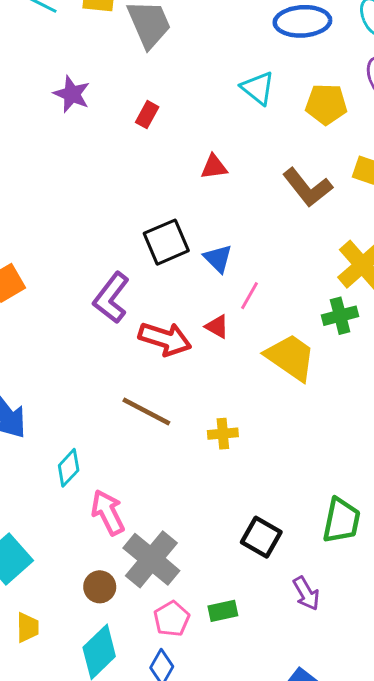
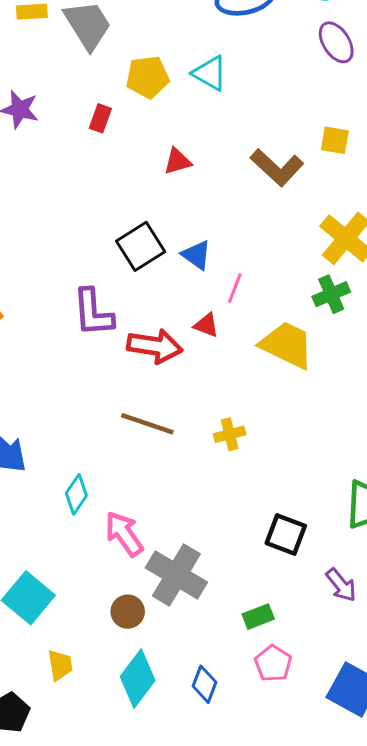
yellow pentagon: (326, 104) -> (148, 77), moved
purple L-shape: (111, 298) -> (93, 313), turned -33
pink pentagon: (172, 619) -> (273, 663), moved

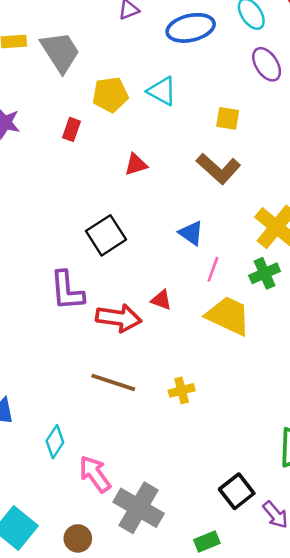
yellow square: (335, 140) -> (228, 118), moved
blue triangle: (196, 255) -> (191, 233), moved
pink line: (235, 288) -> (213, 269), moved
black square: (286, 535) -> (237, 491), moved, turned 32
brown circle: (128, 612) -> (78, 538), moved

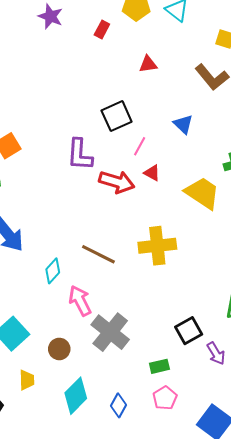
pink line: (213, 269) -> (140, 146), moved
brown line: (113, 382) -> (98, 254), moved
yellow cross: (182, 390) -> (157, 246), size x1.8

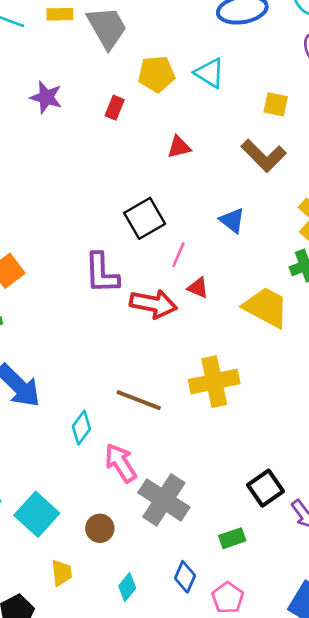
cyan diamond: (76, 396) -> (127, 587), size x0.6
pink pentagon: (165, 398) -> (228, 598), moved
blue diamond: (119, 405) -> (185, 577), moved

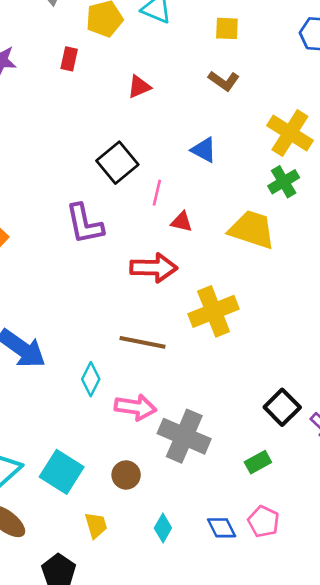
brown L-shape: (264, 156) -> (224, 81), size x0.7
red arrow: (153, 304) -> (154, 268), moved
pink arrow: (121, 463) -> (135, 407), turned 141
blue diamond: (185, 577) -> (222, 528), moved, turned -40

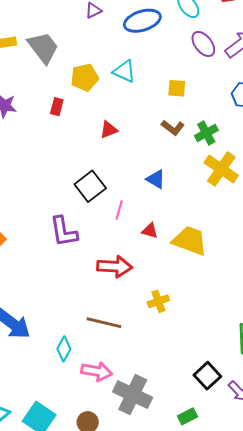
green cross: (284, 182) -> (206, 133), moved
red triangle: (182, 222) -> (150, 231), moved
yellow cross: (214, 311) -> (158, 301), size x0.6

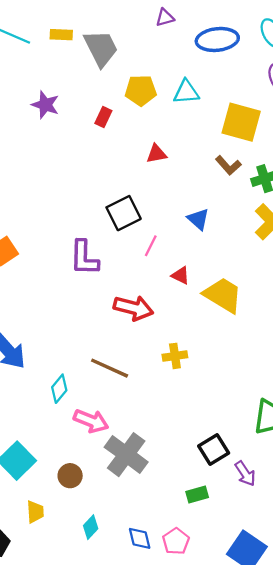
cyan triangle: (124, 71) -> (186, 92), turned -40
yellow square: (177, 88) -> (241, 122), size x1.8
green rectangle: (188, 416) -> (197, 495), moved

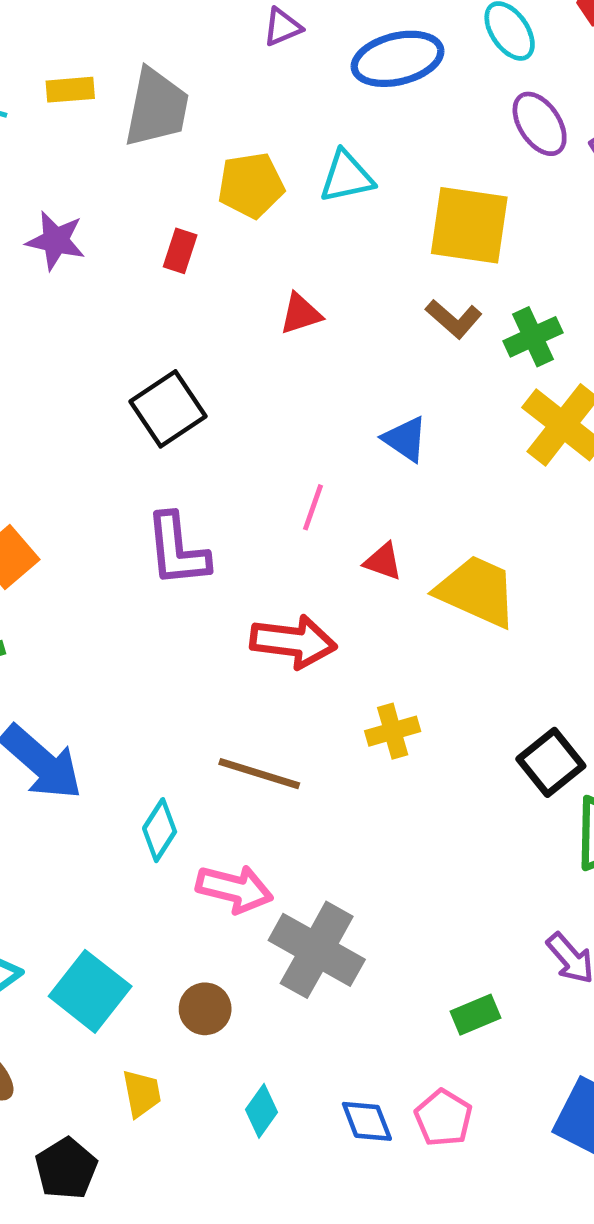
gray trapezoid: (101, 48) -> (157, 108), turned 45
black square: (124, 213) -> (168, 409), moved
black square: (214, 449) -> (551, 762), moved

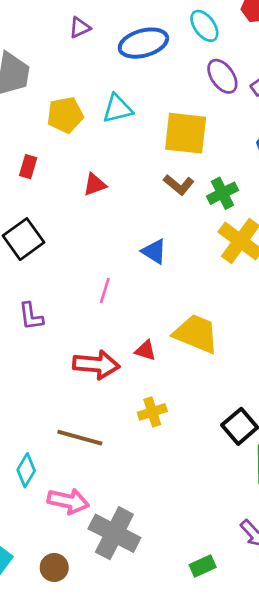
red rectangle: (180, 251) -> (28, 167), moved
purple L-shape: (177, 550) -> (31, 316), size x0.7
red triangle: (383, 561) -> (146, 350), moved

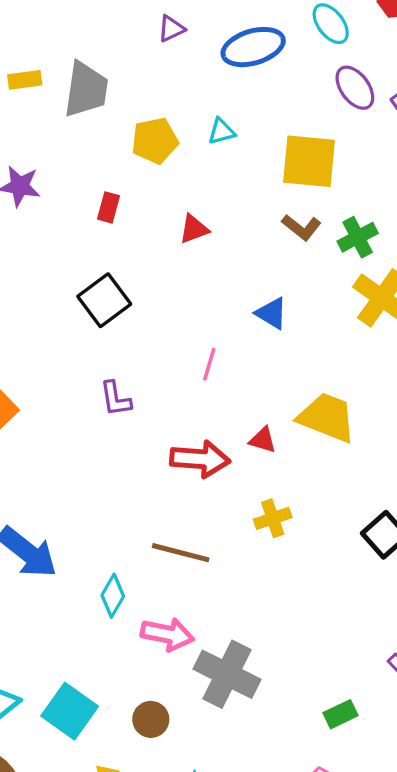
cyan triangle: (117, 109) -> (221, 131), size x0.7

